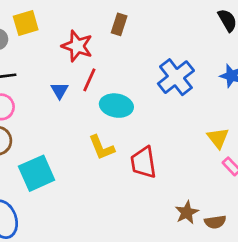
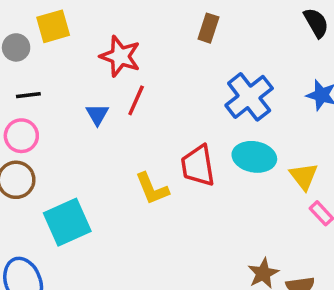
brown rectangle: (119, 24) -> (208, 28), moved
cyan ellipse: (116, 106) -> (254, 157), moved
red trapezoid: (143, 162) -> (198, 166), moved

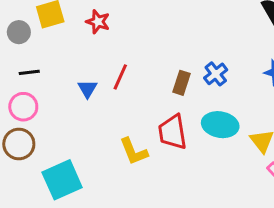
brown rectangle: (208, 28) -> (181, 83), moved
red star: (120, 56) -> (98, 22), moved, size x0.7
blue cross: (249, 97) -> (216, 74), size x0.6

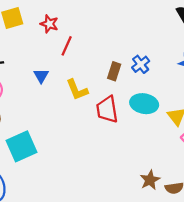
red line: (120, 77) -> (67, 46), moved
yellow L-shape: (134, 151) -> (77, 90), moved

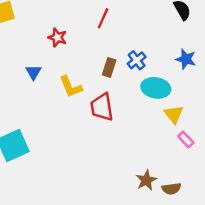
red star: (49, 24) -> (57, 37), moved
red line: (67, 46) -> (103, 18), moved
cyan ellipse: (144, 104) -> (156, 88), moved

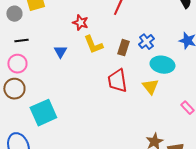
yellow L-shape: (71, 87) -> (93, 45), moved
yellow triangle: (174, 114) -> (150, 87), moved

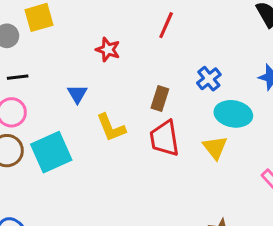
yellow L-shape: (93, 45) -> (111, 128), moved
brown rectangle: (123, 48) -> (160, 99), moved
cyan square: (43, 113) -> (51, 152), moved

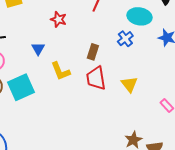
cyan ellipse: (233, 114) -> (139, 16), moved

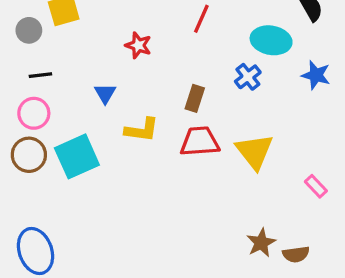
yellow L-shape: (60, 71) -> (142, 130), turned -60
red trapezoid: (96, 78) -> (200, 142), turned 95
yellow triangle: (129, 84) -> (254, 151), size x1.4

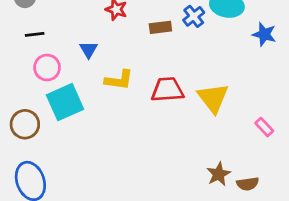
blue cross: (248, 77) -> (194, 16), moved
brown rectangle: (195, 98) -> (160, 27), moved, turned 65
pink circle: (34, 113) -> (47, 68), moved
brown circle: (29, 155) -> (25, 124), moved

